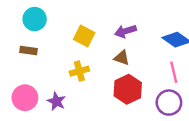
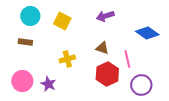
purple arrow: (125, 31) -> (105, 16), moved
yellow square: (84, 36) -> (62, 21), moved
pink line: (174, 72) -> (127, 59), moved

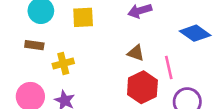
yellow square: (62, 21) -> (83, 17), turned -30
yellow cross: (67, 59) -> (63, 64), moved

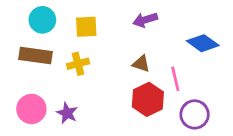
brown rectangle: (34, 45) -> (36, 55), size x1.6
yellow cross: (63, 64) -> (78, 64), moved

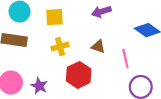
yellow cross: (78, 64) -> (60, 47), moved
red hexagon: (148, 99) -> (79, 75), moved

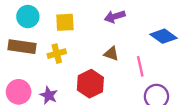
yellow cross: (60, 47) -> (57, 54), moved

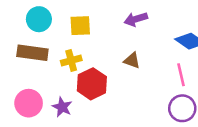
pink line: (140, 66) -> (181, 75), moved
red hexagon: (90, 84) -> (92, 84), moved

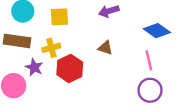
purple star: (62, 107) -> (34, 67), moved

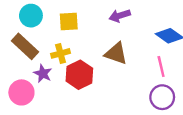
brown rectangle: (17, 41) -> (25, 46), turned 35
brown triangle: (105, 48) -> (116, 53), size x1.5

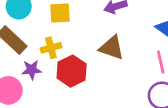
purple star: (43, 74) -> (32, 70), turned -30

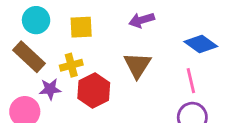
brown triangle: (112, 48) -> (137, 65), turned 44

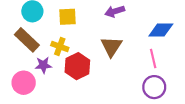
blue diamond: (201, 44) -> (161, 30), turned -35
yellow cross: (71, 65) -> (60, 46), turned 35

